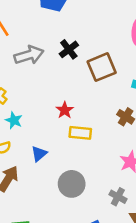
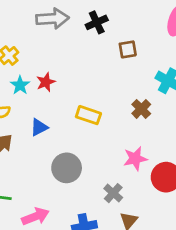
brown square: (102, 67) -> (128, 49), size x0.6
red star: (65, 110) -> (46, 82), moved

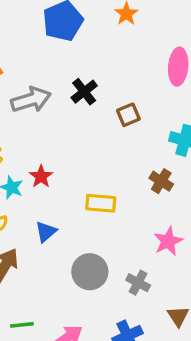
gray cross: (113, 193) -> (138, 283), moved

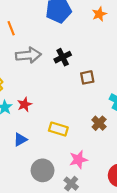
pink star: (168, 241) -> (78, 160), moved

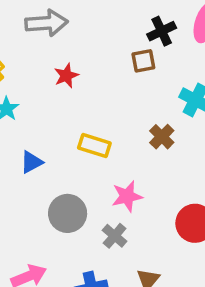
black cross: (63, 57) -> (162, 31), moved
red star: (25, 104) -> (66, 76), moved

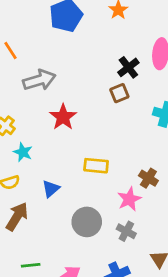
red star: (66, 76) -> (63, 117), size x1.4
brown cross: (162, 137) -> (148, 178), moved

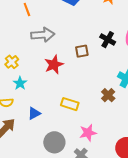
black cross: (128, 67) -> (108, 40), turned -35
brown square: (119, 93) -> (82, 51), moved
brown cross: (148, 178) -> (108, 95), moved

